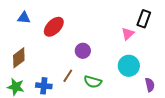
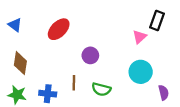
blue triangle: (24, 18) -> (15, 25), moved, turned 32
brown diamond: (19, 58) -> (20, 63), turned -45
brown line: (68, 76) -> (74, 83), turned -32

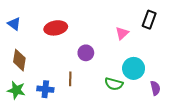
red ellipse: (59, 29) -> (56, 28), turned 35
pink triangle: (140, 37) -> (122, 33), moved
green semicircle: (101, 89) -> (114, 84), moved

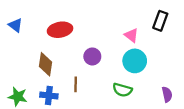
pink triangle: (122, 33) -> (131, 35), turned -40
brown diamond: (19, 60) -> (46, 64), moved
cyan circle: (134, 68) -> (135, 61), moved

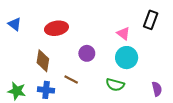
brown line: (76, 84) -> (71, 80), turned -64

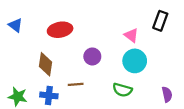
brown line: (71, 80) -> (76, 84), turned -32

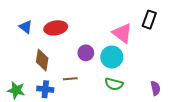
blue triangle: (15, 25) -> (26, 27), moved
pink triangle: (131, 35) -> (122, 33), size x1.5
cyan circle: (135, 61) -> (112, 57), moved

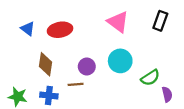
pink triangle: (122, 33) -> (118, 22), moved
purple circle: (86, 53) -> (87, 67), moved
green semicircle: (114, 84) -> (150, 78), moved, turned -48

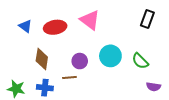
pink triangle: (118, 22) -> (90, 20), moved
green semicircle: (150, 78) -> (140, 61), moved, turned 78
purple semicircle: (167, 94) -> (153, 87), turned 112

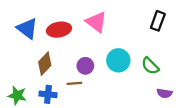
blue triangle: (25, 26) -> (27, 28), size x1.5
brown diamond: (42, 59) -> (45, 64), turned 35

